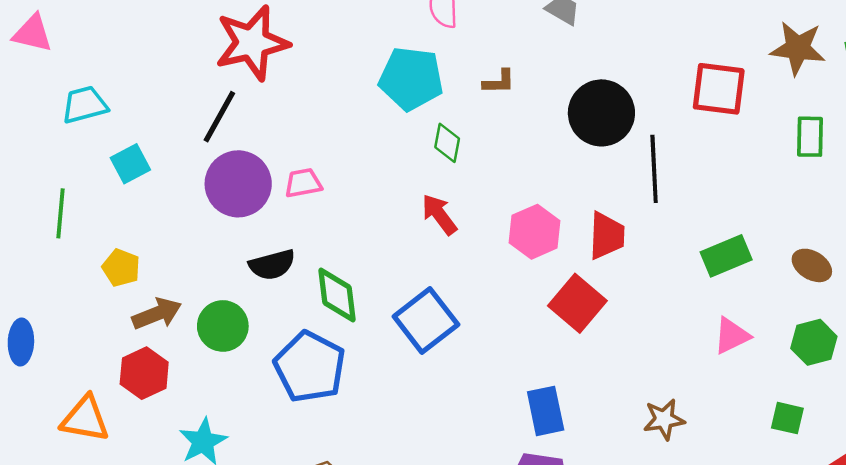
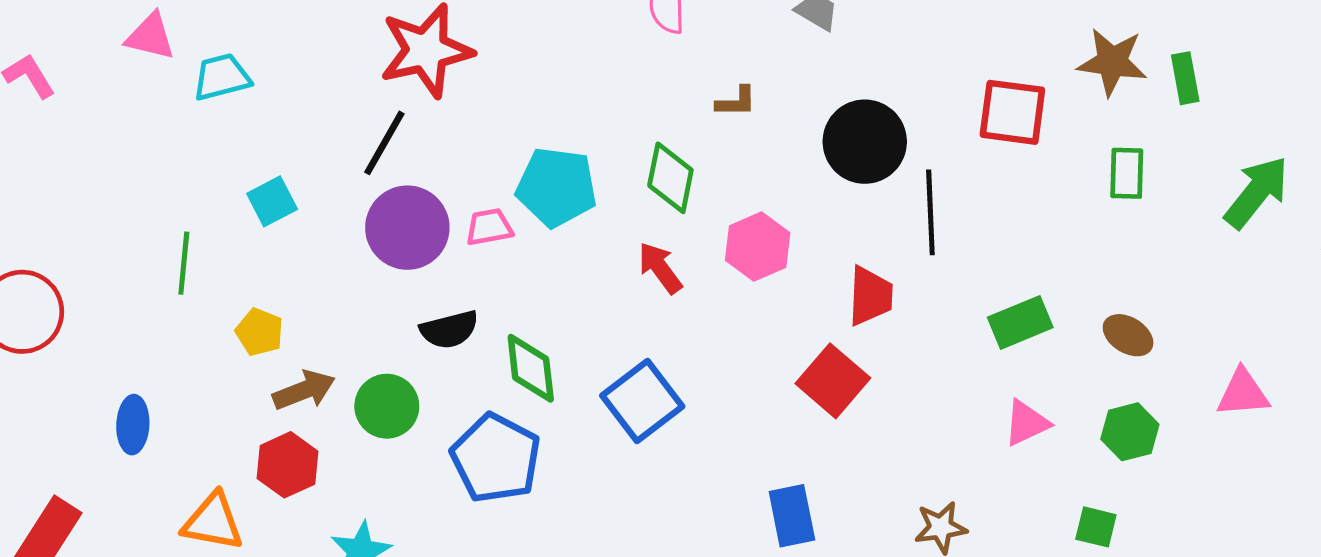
cyan pentagon: (411, 79) -> (557, 187), moved
cyan trapezoid: (85, 105) -> (222, 77), moved
green diamond: (447, 143) -> (670, 178), size x1.4
pink hexagon: (535, 232) -> (758, 247), moved

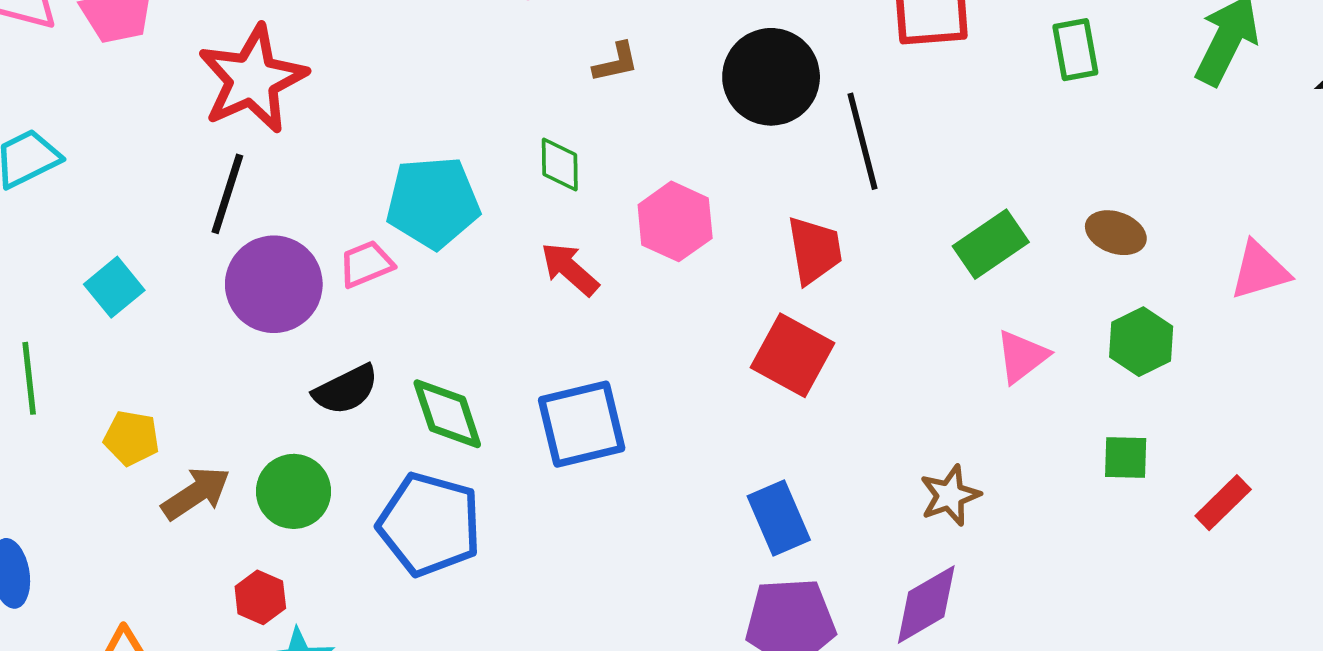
green diamond: (670, 178) -> (560, 165), size x0.7
blue square: (642, 401) -> (582, 424), turned 36
red hexagon: (288, 465) -> (260, 597), moved, size x0.7

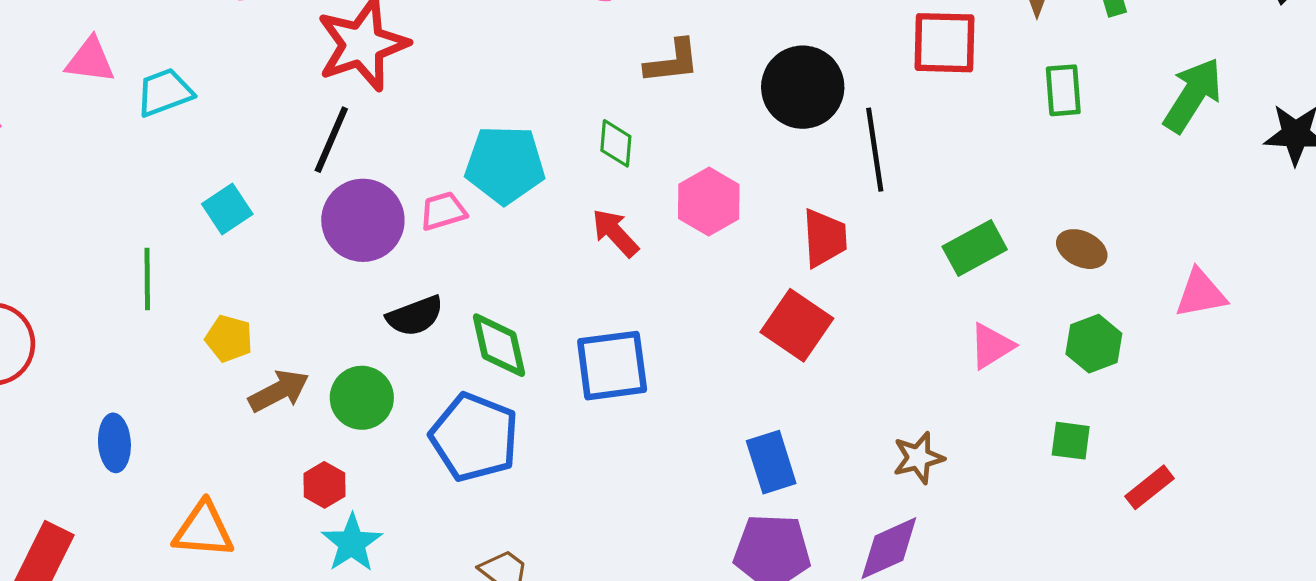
brown L-shape: (616, 62) -> (672, 62), size x1.4

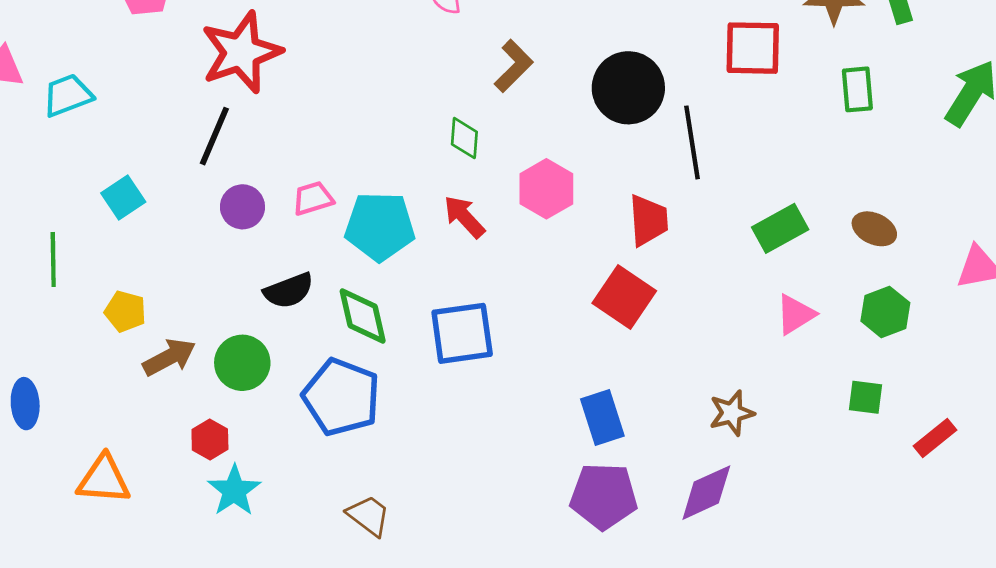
brown L-shape: (672, 62) -> (514, 66), turned -38
cyan pentagon: (505, 165) -> (380, 226), moved
purple circle: (363, 220) -> (242, 207), size x0.6

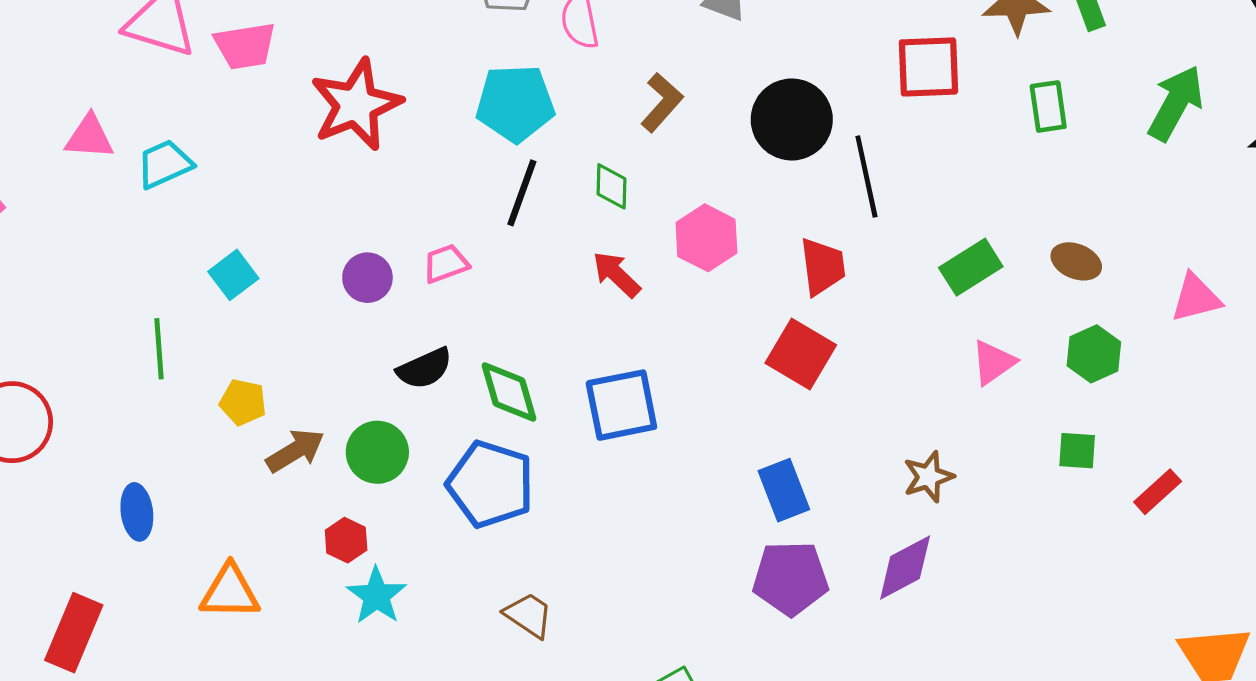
black line: (214, 136) -> (522, 193), moved
cyan pentagon: (380, 226) -> (515, 103), moved

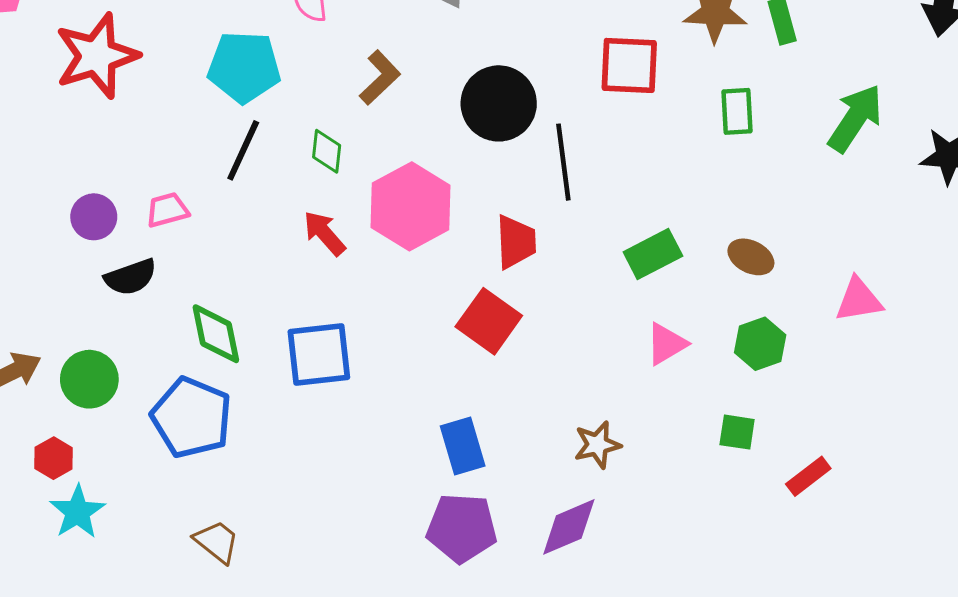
pink hexagon: (706, 238) -> (411, 206), size x1.4
black semicircle: (425, 368) -> (131, 277), moved

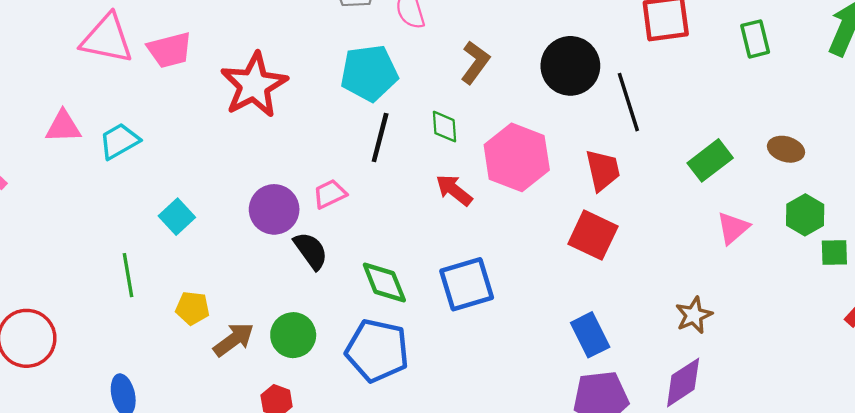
purple circle: (94, 217) -> (274, 209), size x1.4
black semicircle: (131, 277) -> (311, 251), turned -96
green square: (737, 432) -> (834, 252), moved

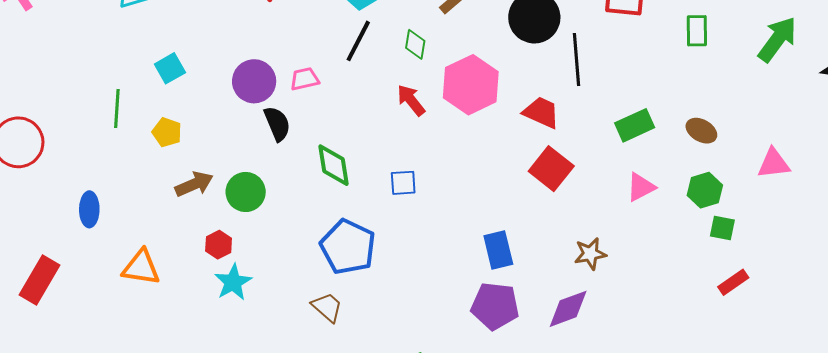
red trapezoid: (603, 170) -> (541, 112), turned -66
red square: (593, 235) -> (551, 169), moved
blue square: (467, 284) -> (403, 183), size x0.6
yellow pentagon: (192, 308) -> (167, 132), moved
blue pentagon: (377, 350) -> (348, 247), moved

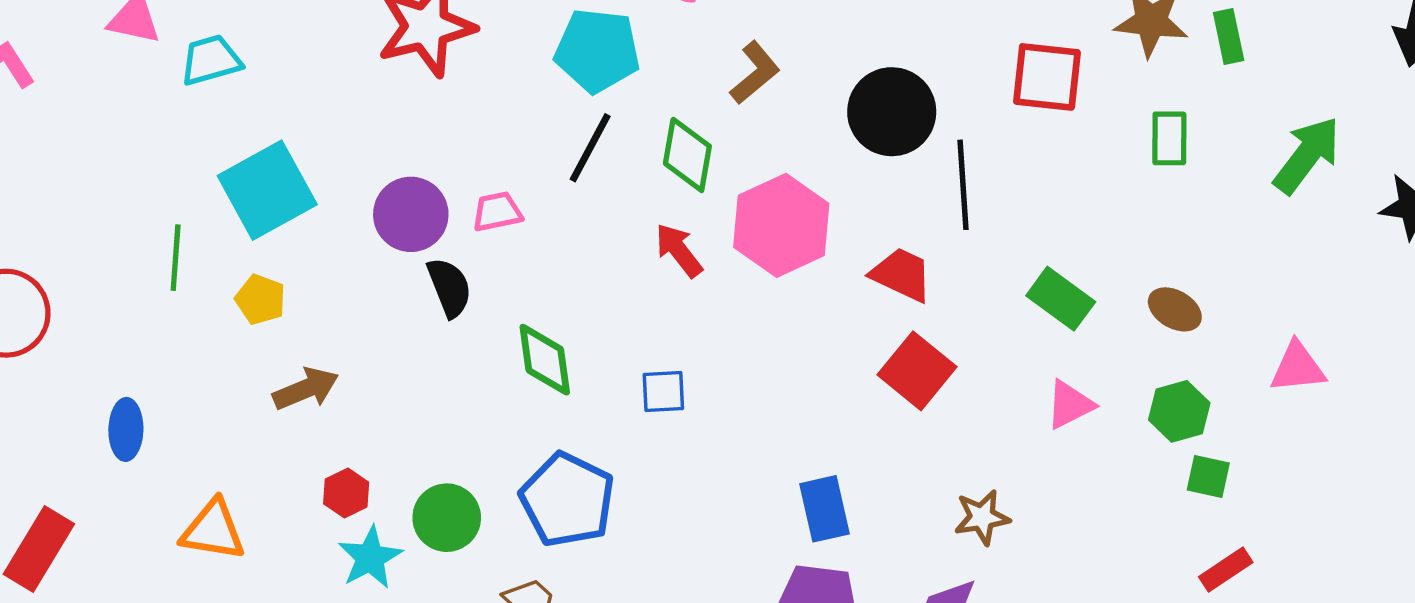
green diamond: (415, 44) -> (687, 155), size x1.4
cyan square: (170, 68) -> (267, 190), size x1.8
green rectangle: (635, 125) -> (1061, 299), turned 60
green circle: (246, 192) -> (447, 518), moved

